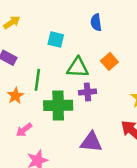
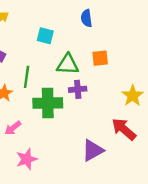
orange square: (109, 61) -> (100, 58), turned 35
purple triangle: (91, 142) -> (93, 150), moved, turned -35

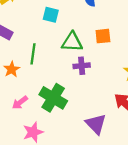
green cross: (48, 103) -> (53, 98), moved, turned 32
purple triangle: (93, 150) -> (96, 124), turned -45

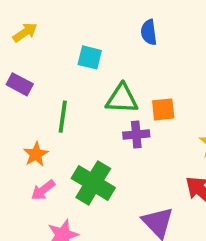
orange square: (103, 36) -> (163, 109), moved
orange star: (12, 69) -> (36, 154), moved

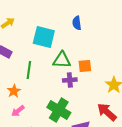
cyan square: (90, 57) -> (44, 37), size x1.6
green cross: (93, 183) -> (59, 110), moved

